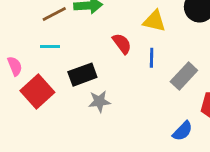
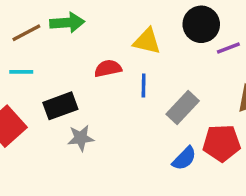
red semicircle: (122, 44) -> (108, 68), turned -65
blue semicircle: (183, 131) -> (184, 158), moved

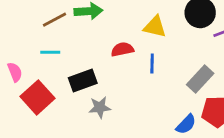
gray rectangle: (183, 107) -> (200, 79), moved

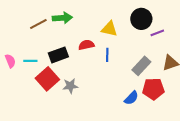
cyan line: (50, 52) -> (30, 61), moved
black rectangle: (83, 80) -> (58, 55), moved
red square: (37, 97) -> (47, 79), moved

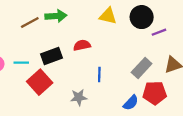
yellow triangle: (109, 29) -> (108, 16), moved
blue line: (107, 55) -> (99, 75), moved
gray star: (70, 86) -> (79, 97), moved

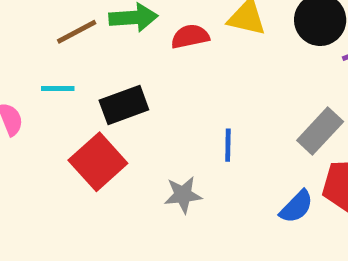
red semicircle: (82, 45) -> (190, 36), moved
cyan line: (21, 63) -> (58, 88), moved

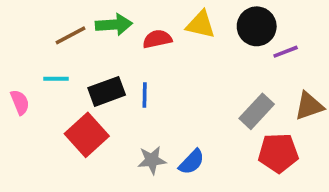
blue line: (228, 145) -> (145, 95), moved
blue semicircle: (296, 207) -> (192, 162), moved

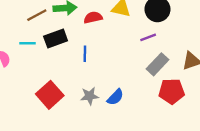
purple line: (286, 52) -> (148, 37), moved
black rectangle: (107, 91) -> (56, 39), moved
red square: (87, 135) -> (50, 95), moved

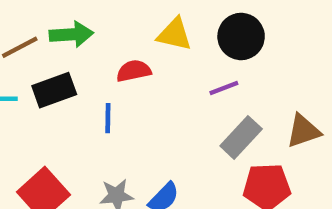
red semicircle: (93, 17) -> (134, 71), moved

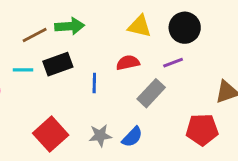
red semicircle: (134, 71) -> (128, 63), moved
gray rectangle: (241, 137) -> (151, 93), moved

